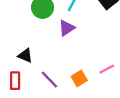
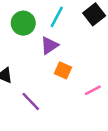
orange square: (79, 78) -> (63, 70), moved, turned -35

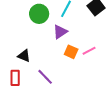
pink line: (93, 90) -> (89, 51), moved

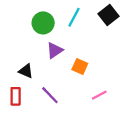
purple triangle: (60, 32) -> (55, 50), moved
pink line: (89, 51) -> (99, 95), moved

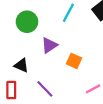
green circle: (43, 23) -> (27, 22), moved

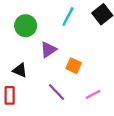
purple line: (45, 89) -> (56, 92), moved

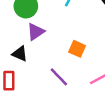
purple triangle: (48, 50) -> (36, 32), moved

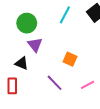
purple triangle: (36, 32) -> (35, 45), turned -35

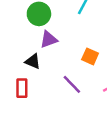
purple triangle: (35, 45) -> (49, 39), turned 49

